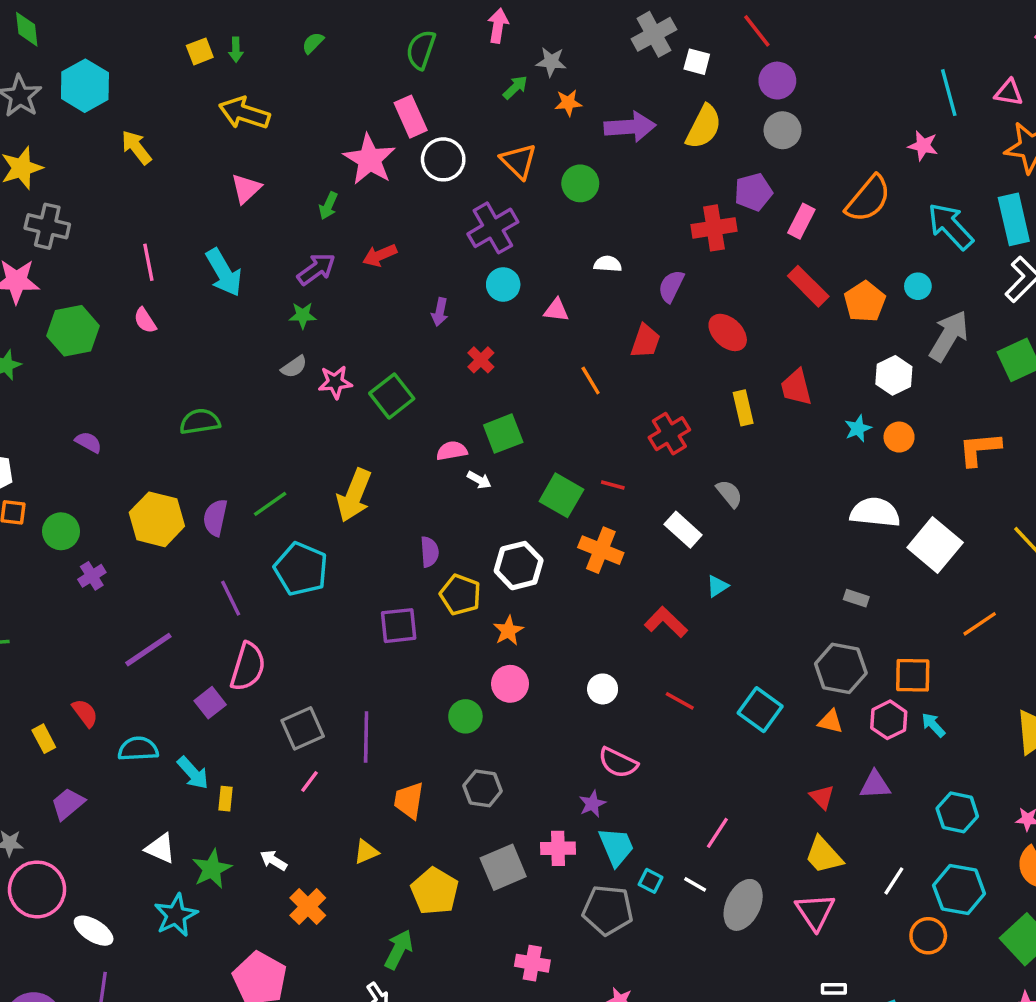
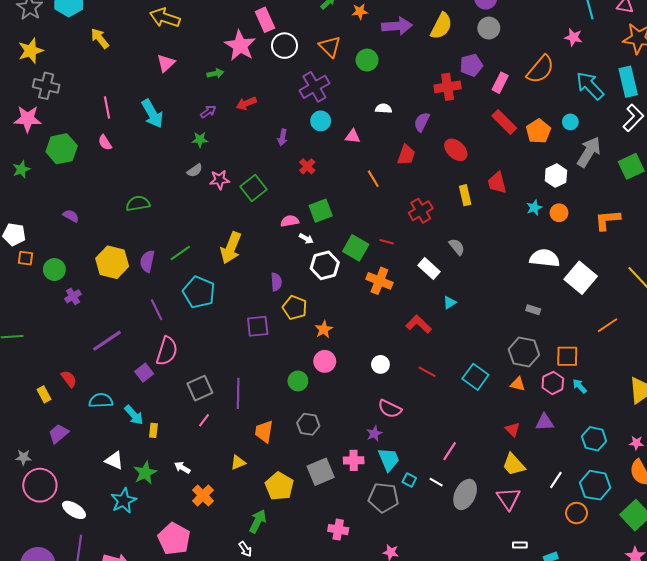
green arrow: (328, 206) -> (215, 73), turned -126
purple arrow: (316, 269) -> (208, 112), size x0.7
white hexagon: (519, 566) -> (325, 265), moved

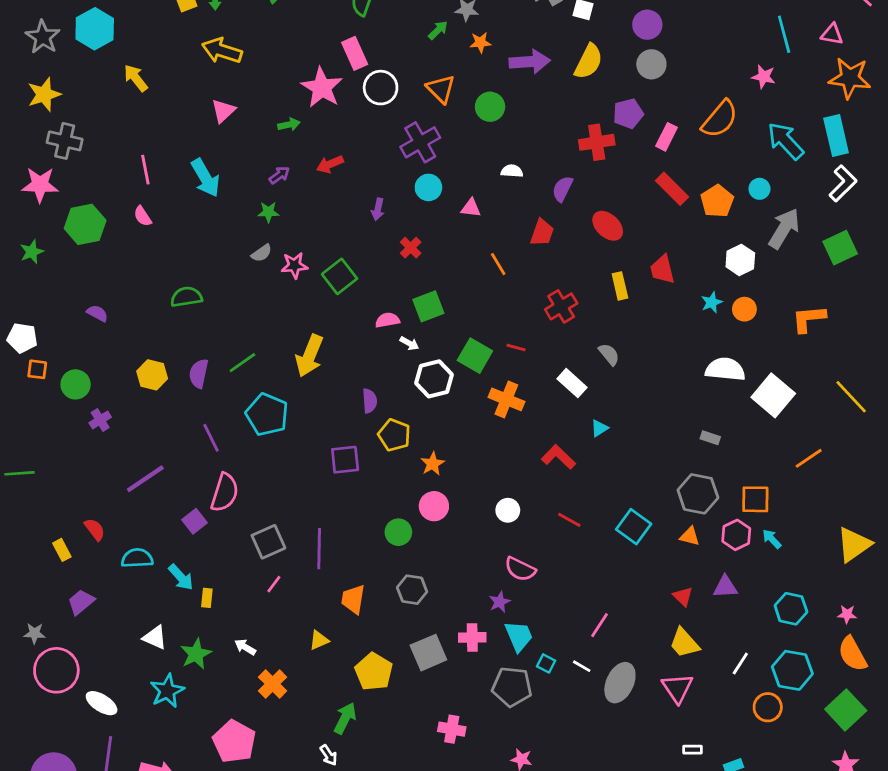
yellow hexagon: (112, 262) -> (152, 375), size x0.7

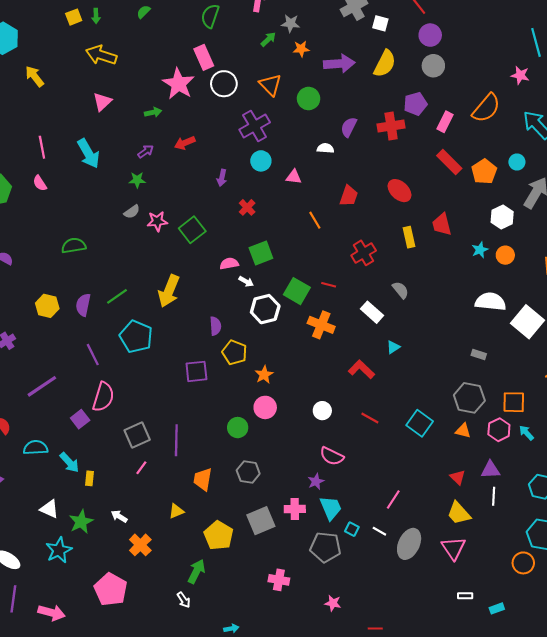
purple semicircle: (563, 189) -> (349, 127), moved
white line: (740, 663) -> (494, 496), moved, turned -30

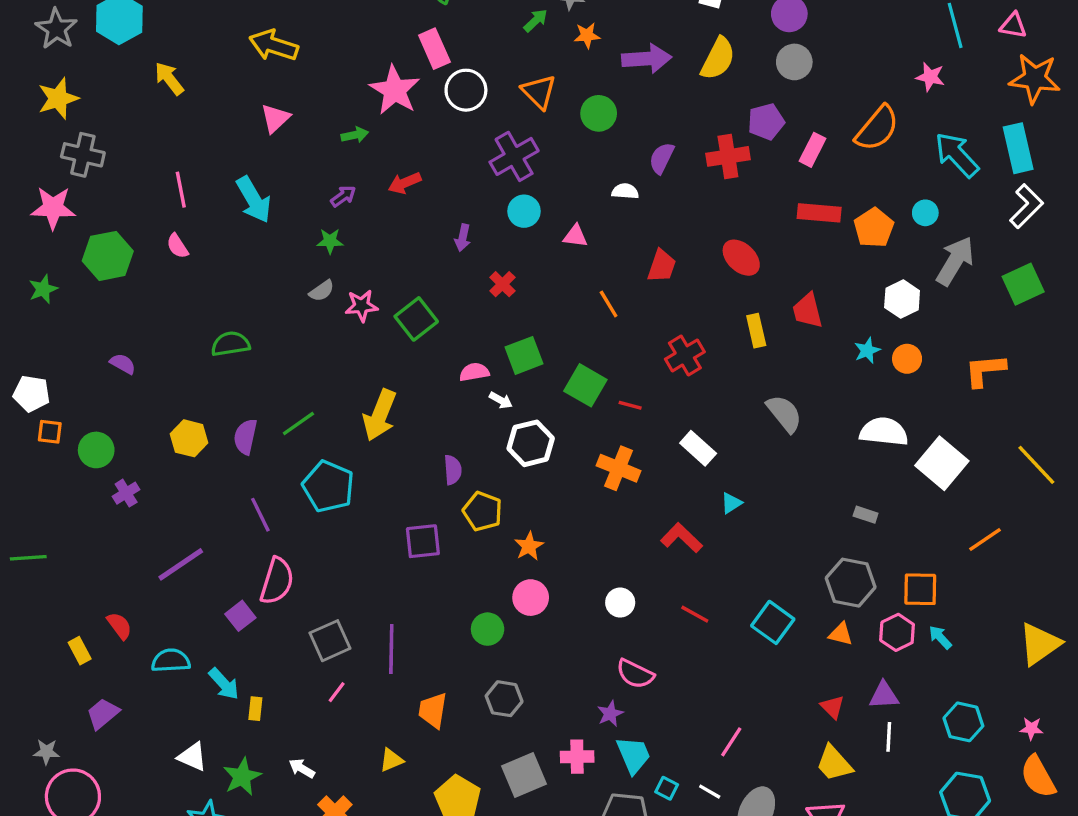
red rectangle: (449, 162) -> (819, 213), turned -40
gray semicircle: (401, 290) -> (784, 413), moved, size x1.4
green square: (297, 291) -> (585, 385), moved

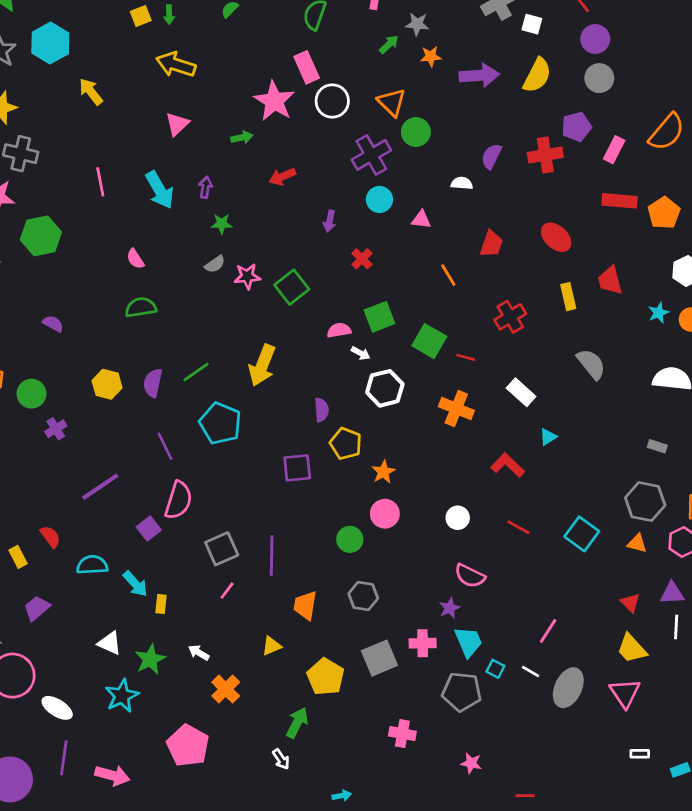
green circle: (599, 113) -> (416, 132), moved
purple arrow: (343, 196) -> (205, 187), moved, turned -45
pink semicircle: (177, 246) -> (135, 259), moved

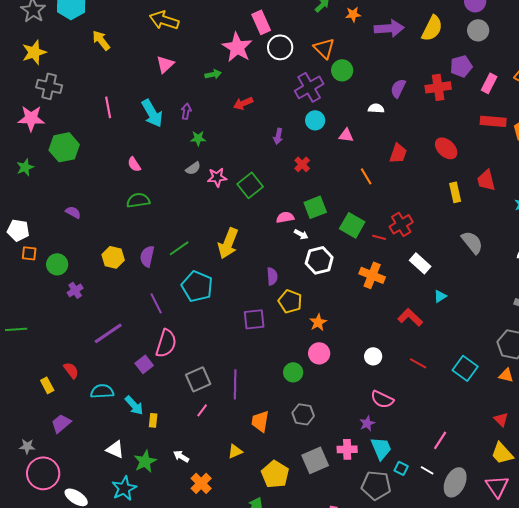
red cross: (510, 317) -> (401, 224), moved

